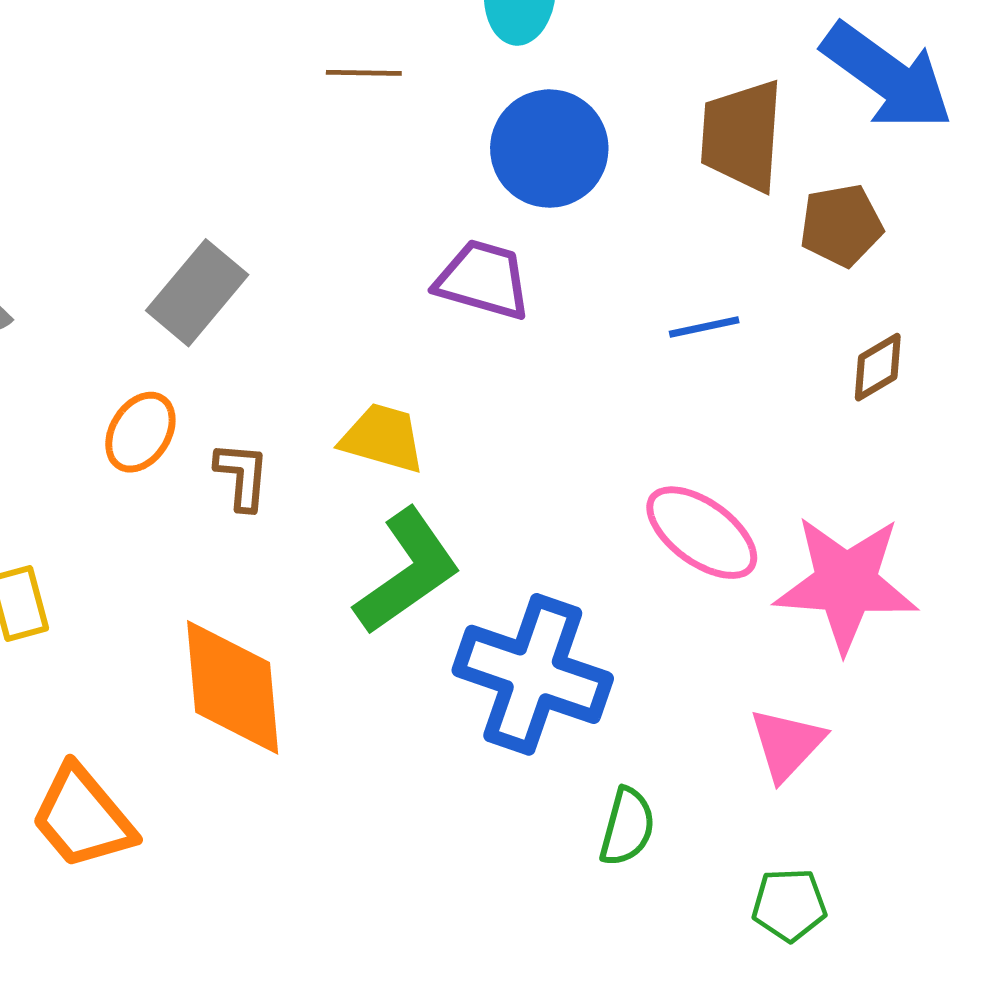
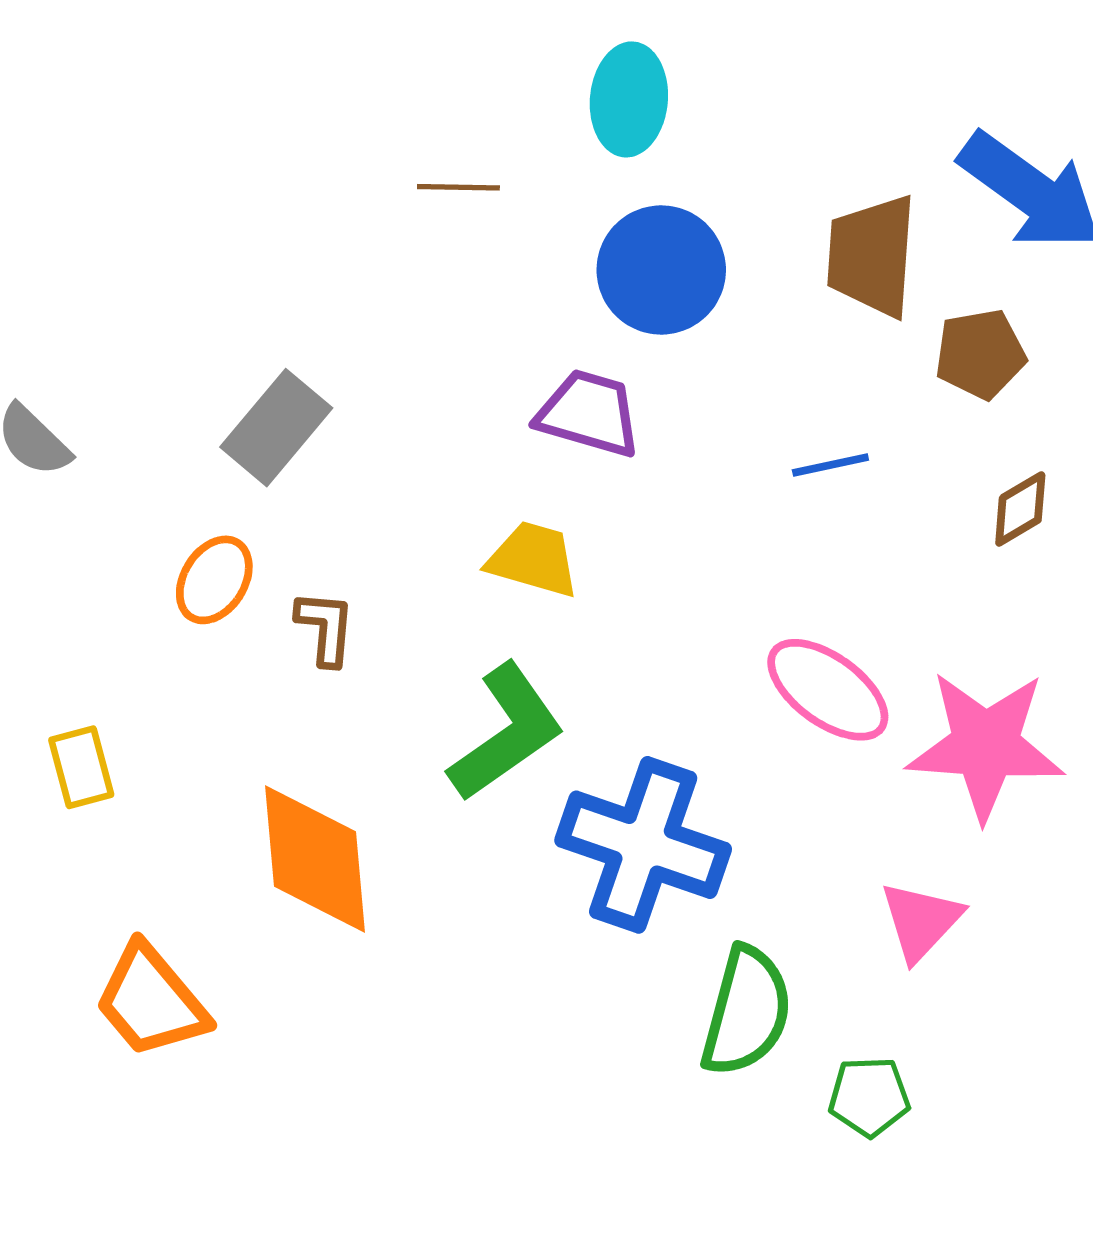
yellow trapezoid: (383, 438) -> (533, 559), moved
green semicircle: (627, 827) -> (746, 1011), size x1.5
green pentagon: (789, 905) -> (869, 1097), moved

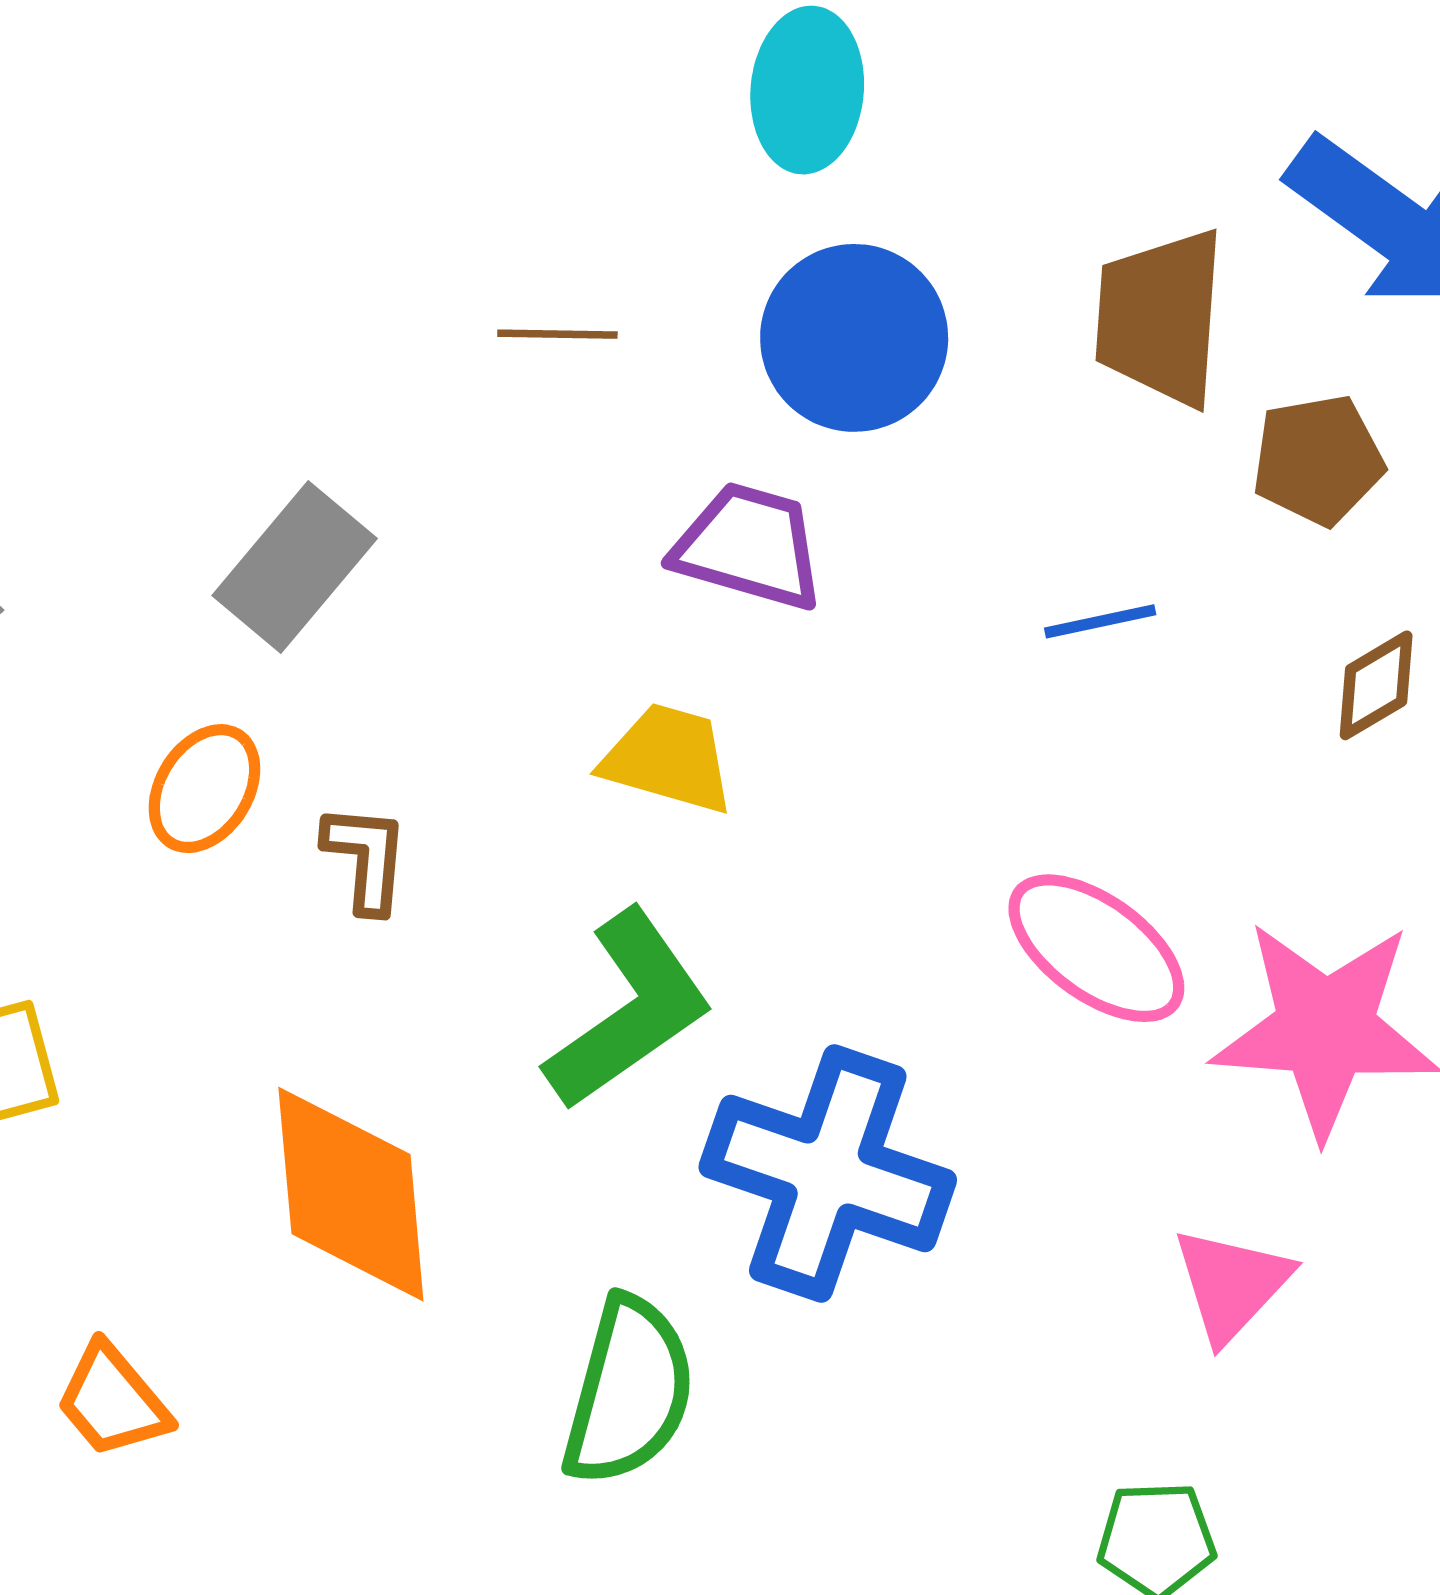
brown line: (458, 187) -> (557, 334), moved
orange trapezoid: (151, 1001) -> (112, 1401), size x0.7
green semicircle: (746, 1011) -> (629, 1391), moved

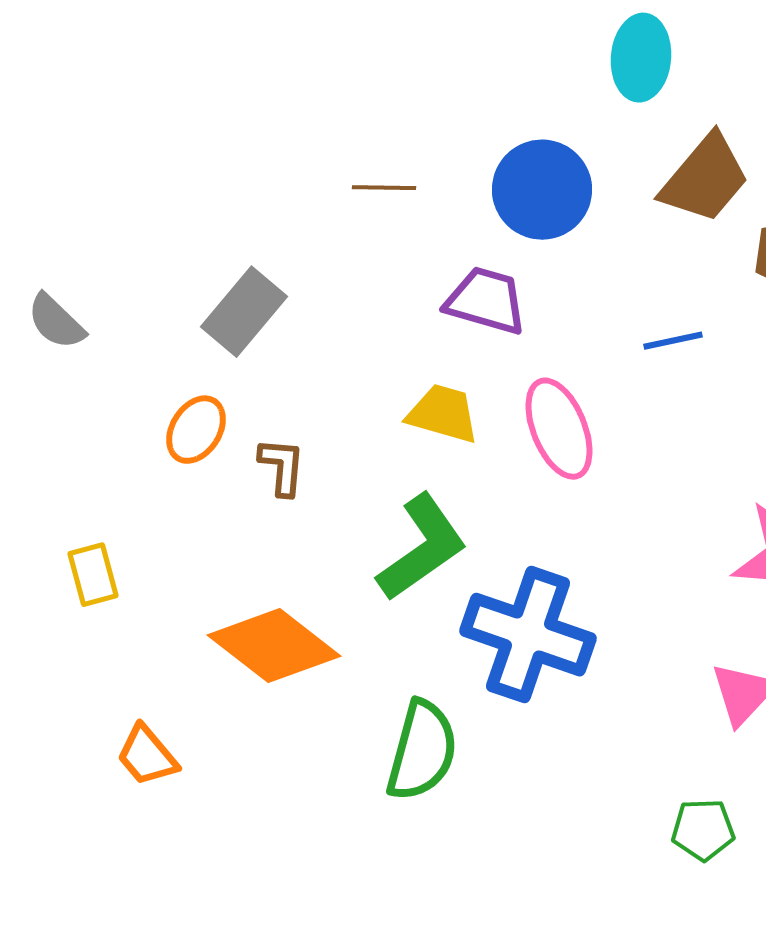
cyan ellipse: (807, 90) -> (641, 58), moved
brown trapezoid: (1160, 317) -> (705, 179), turned -144
pink ellipse: (1096, 948) -> (559, 429), moved, turned 32
orange diamond: (351, 1194) -> (274, 646), turned -47

